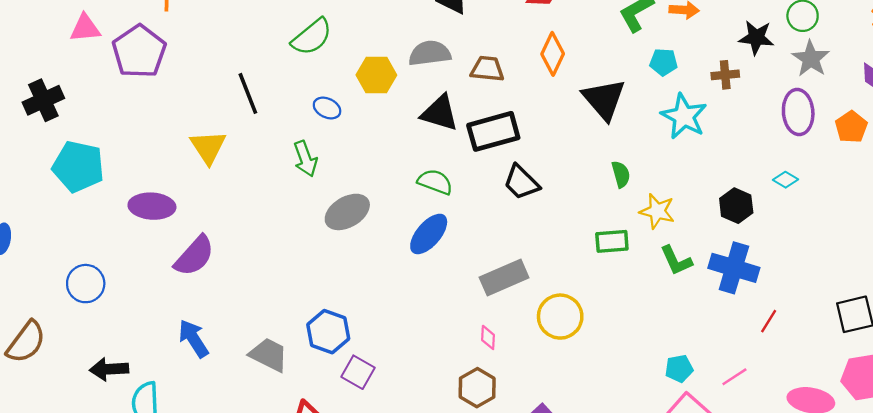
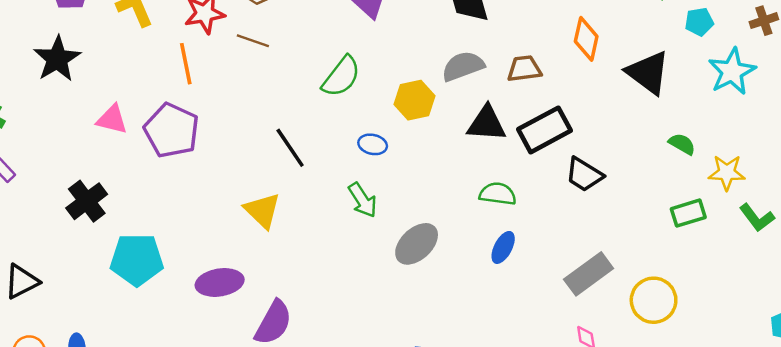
pink triangle: (85, 28) -> (112, 119), turned 32
cyan star: (684, 116) -> (732, 72), turned 30
green semicircle: (621, 174) -> (682, 144), turned -32
blue ellipse: (429, 234) -> (503, 247), size x0.7

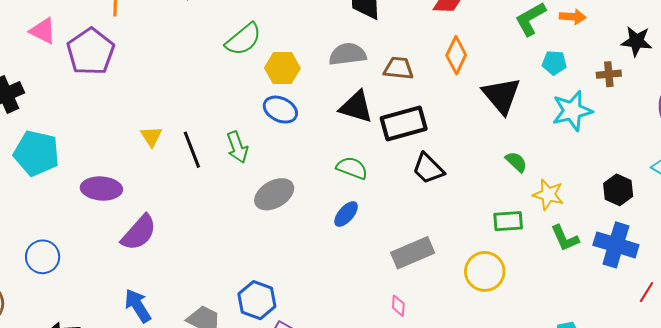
yellow hexagon: (415, 100) -> (282, 68), moved
blue ellipse: (373, 144) -> (280, 110), moved, size x1.4
black line: (290, 148) -> (192, 150), moved
yellow triangle: (262, 211) -> (151, 136), size x0.7
yellow circle: (654, 300) -> (485, 271), moved

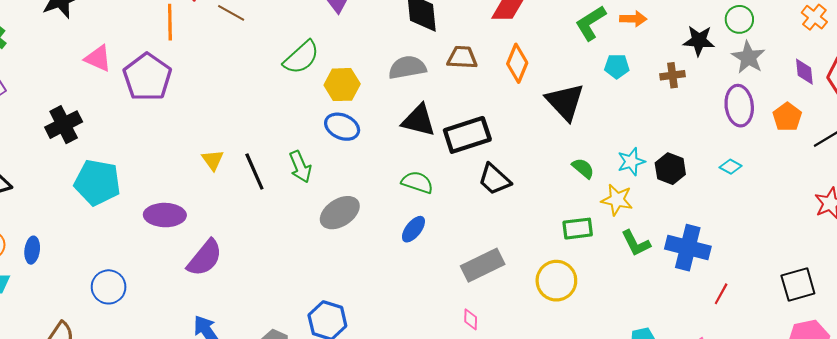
brown trapezoid: (398, 68) -> (462, 57), moved
cyan star: (572, 111) -> (631, 162), moved, size x0.7
black hexagon: (618, 190) -> (670, 169), moved

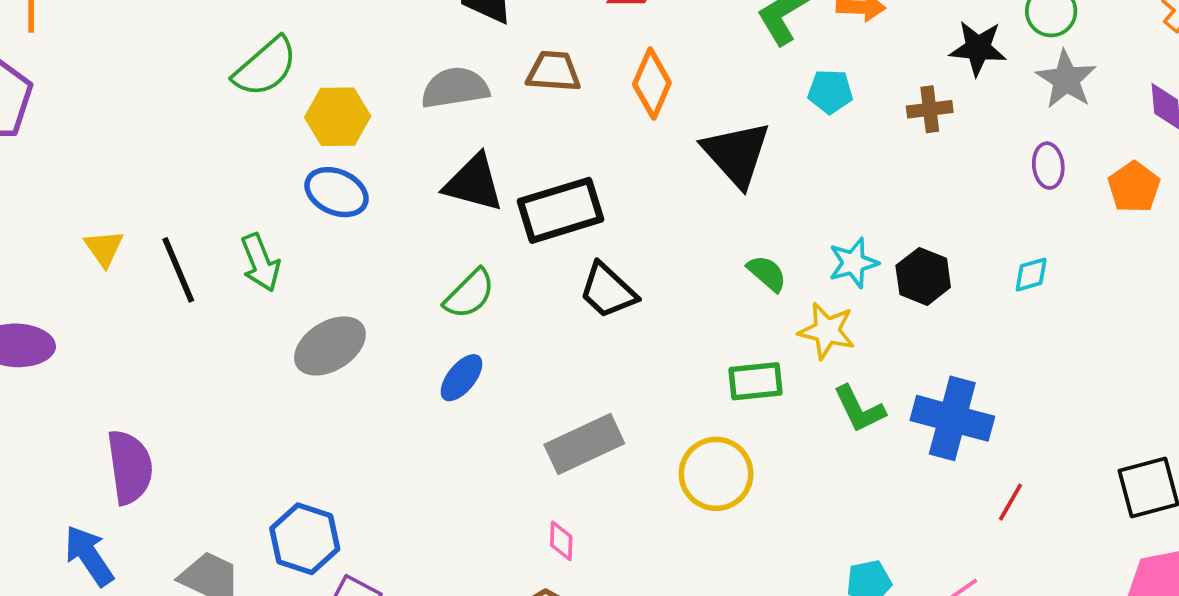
purple ellipse: (739, 106) -> (1048, 166), size x0.6
cyan diamond: (731, 167) -> (1031, 275), turned -45
green semicircle: (417, 182) -> (469, 294), turned 116
purple semicircle: (205, 258) -> (130, 467), moved, turned -48

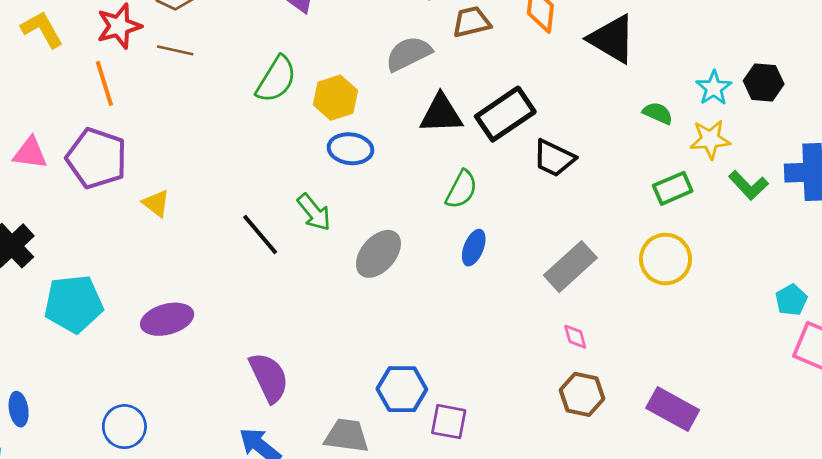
yellow triangle: (104, 248) -> (156, 203), moved

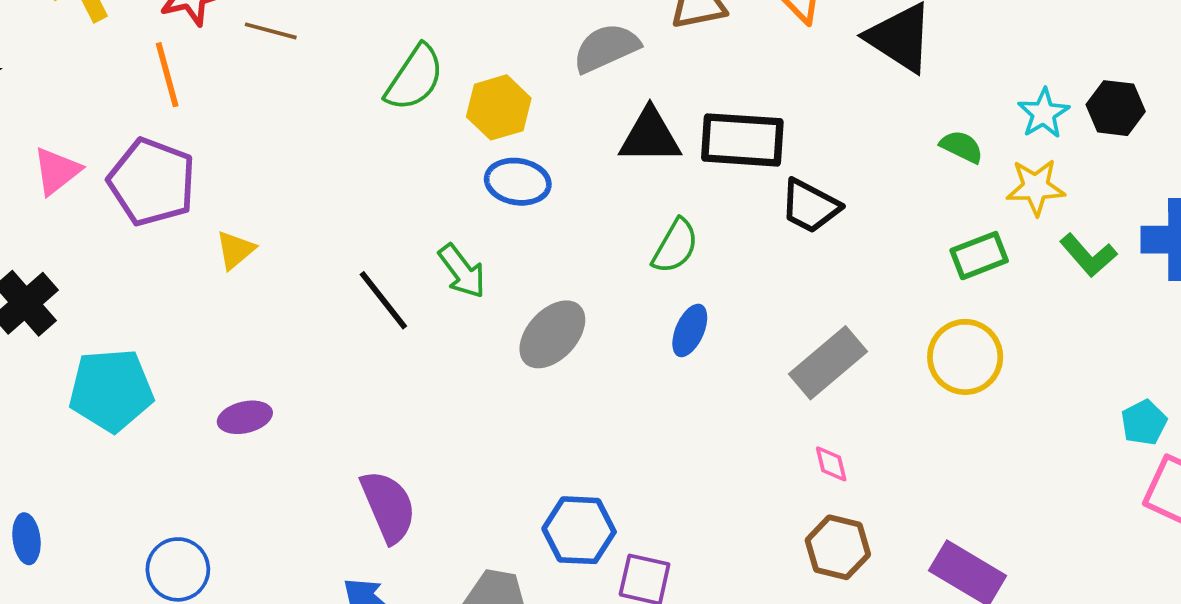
black rectangle: (505, 114) -> (742, 140), turned 36
pink triangle: (30, 153) -> (57, 171), turned -48
yellow triangle: (156, 203) -> (235, 250), turned 40
purple ellipse: (167, 319) -> (245, 417), size x0.7

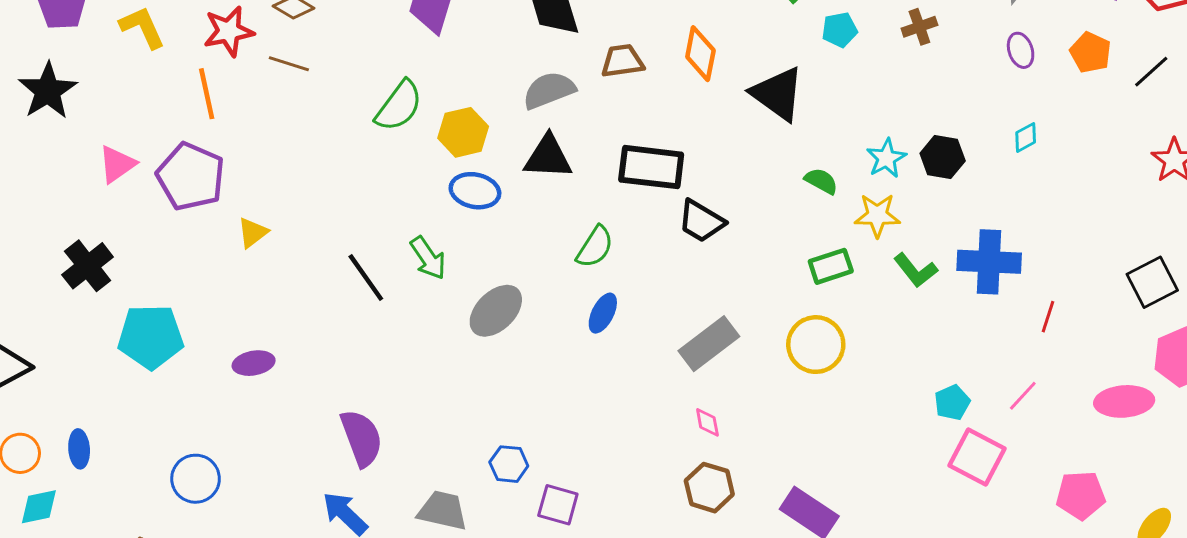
black triangle: (650, 136) -> (548, 157), moved
blue hexagon: (579, 530) -> (509, 464), size x0.7

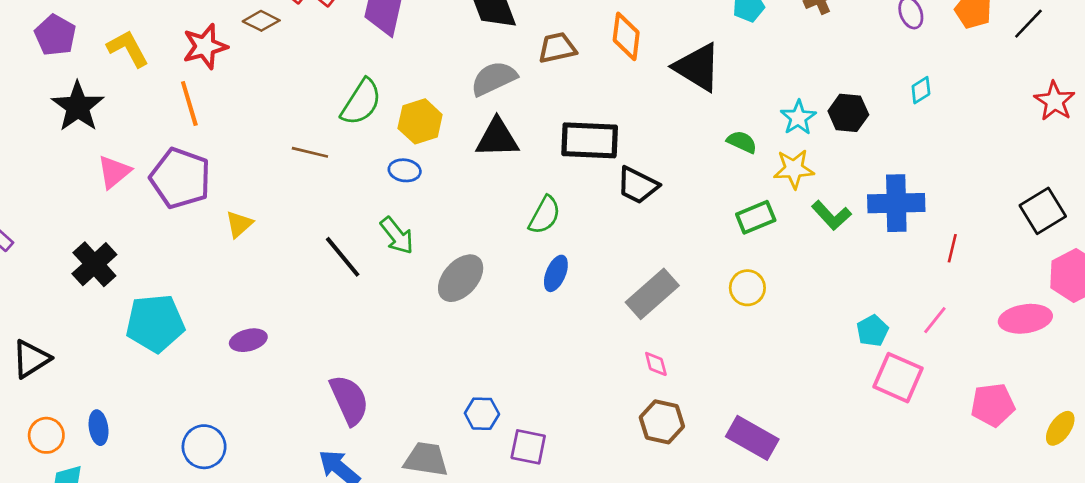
brown line: (289, 64) -> (310, 152), moved
black star: (48, 91) -> (78, 107), moved
blue ellipse: (475, 191) -> (405, 170), moved, size x0.7
yellow circle: (816, 345) -> (747, 288), size x0.7

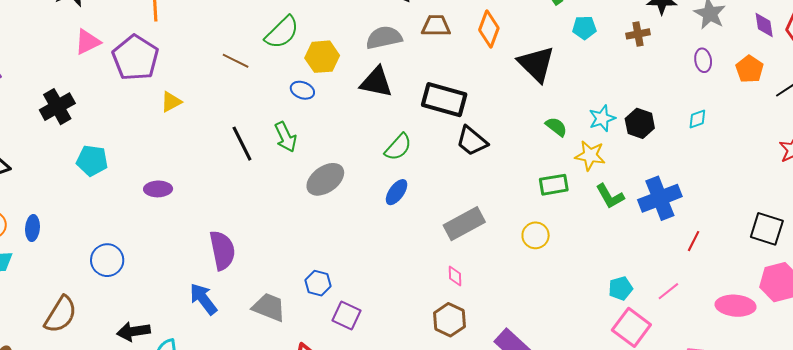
blue cross: (896, 203) -> (660, 198), turned -33
black square: (1043, 211) -> (767, 229), turned 36
cyan pentagon: (155, 323) -> (92, 161), size x0.7

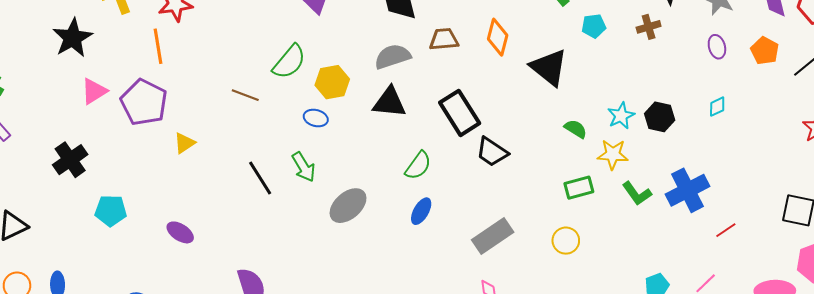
black rectangle: (444, 100) -> (460, 113), turned 48
purple ellipse: (158, 189) -> (180, 232), turned 40
red line: (694, 241) -> (726, 230), turned 35

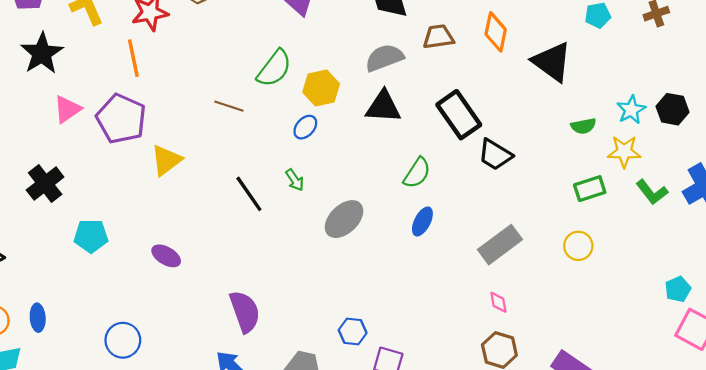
blue ellipse: (316, 118) -> (305, 127), turned -60
green semicircle: (576, 129) -> (583, 126), turned 140
yellow triangle: (184, 143) -> (166, 160), size x1.4
green arrow: (304, 167) -> (295, 180), size x0.7

